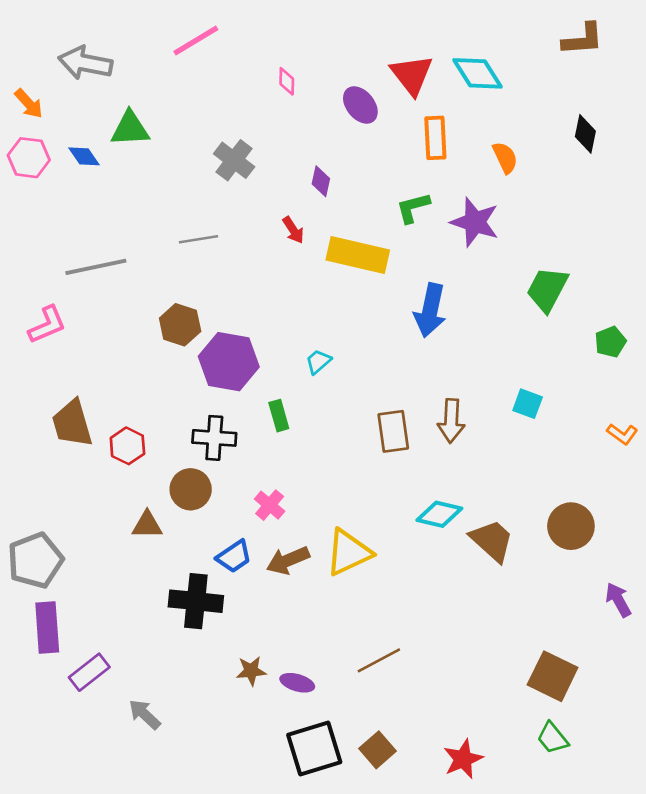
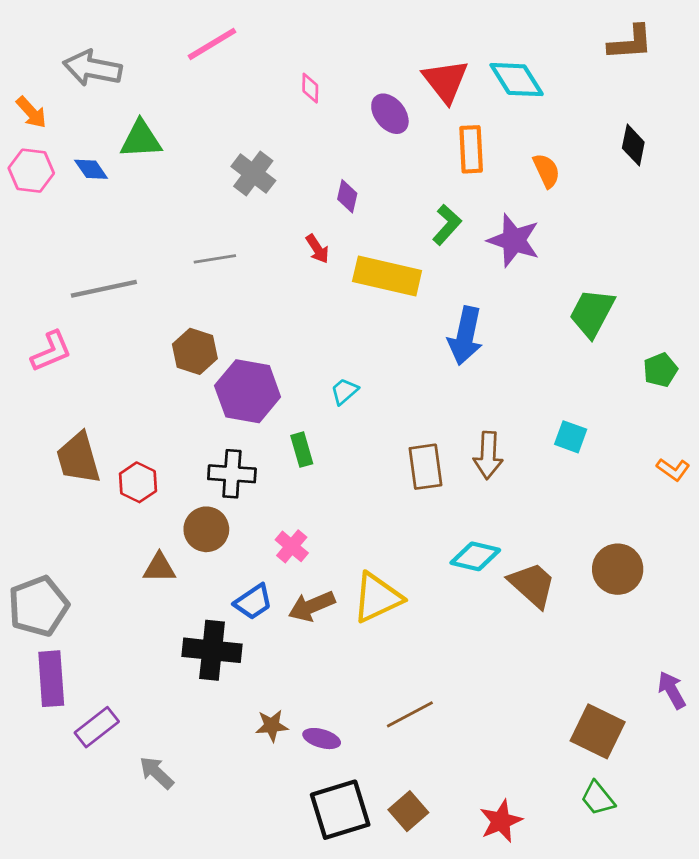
green L-shape: (413, 208) -> (447, 225), turned 147
purple arrow: (618, 600) -> (672, 690), moved

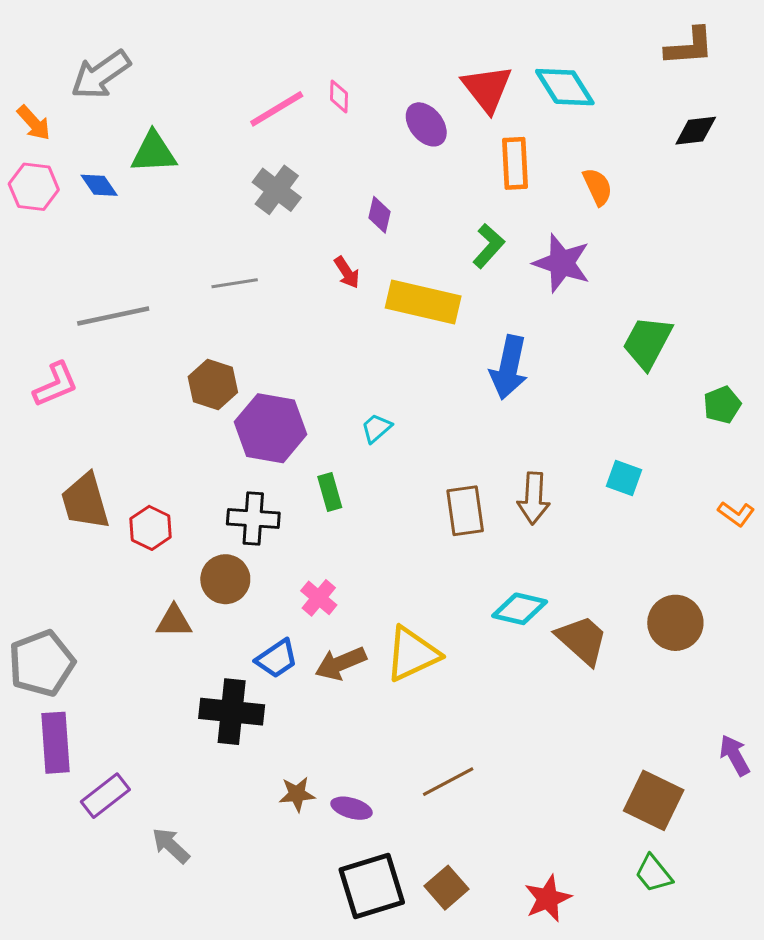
pink line: (212, 44) -> (277, 109), moved
gray arrow: (92, 68) -> (101, 75), turned -46
black diamond: (633, 145) -> (696, 131), moved, turned 72

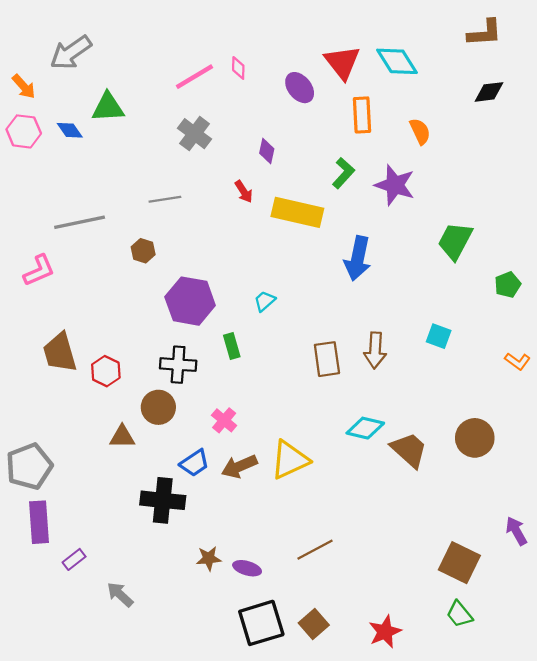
brown hexagon: (213, 385) -> (143, 251), moved, size x0.7
purple rectangle: (105, 796) -> (74, 559), size x0.7

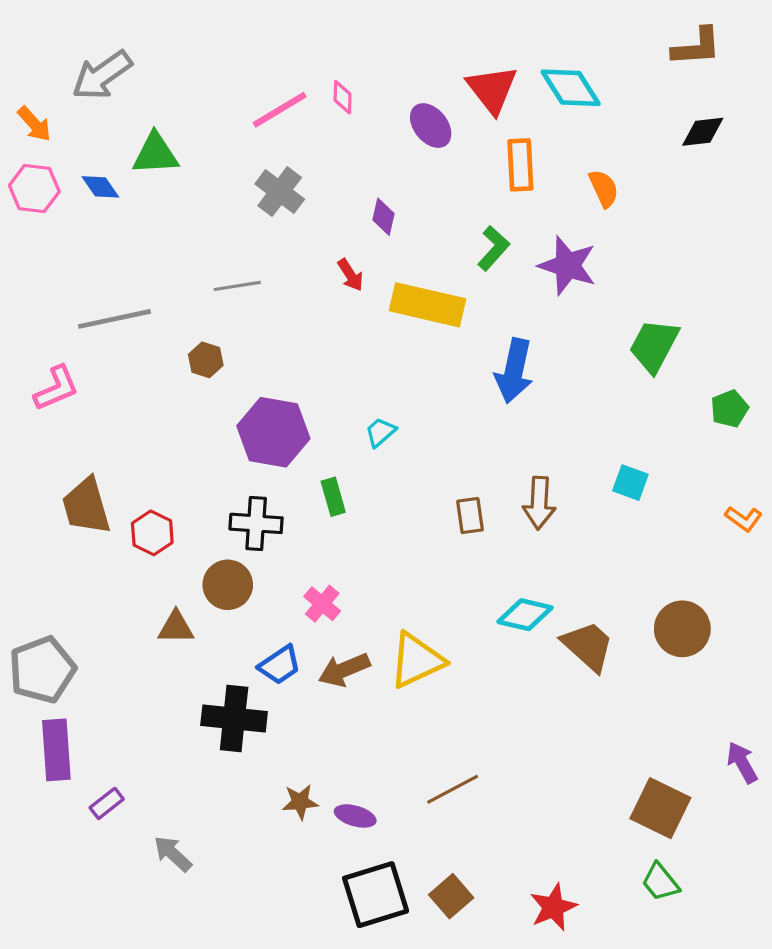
brown rectangle: (327, 359) -> (470, 516), size x0.7

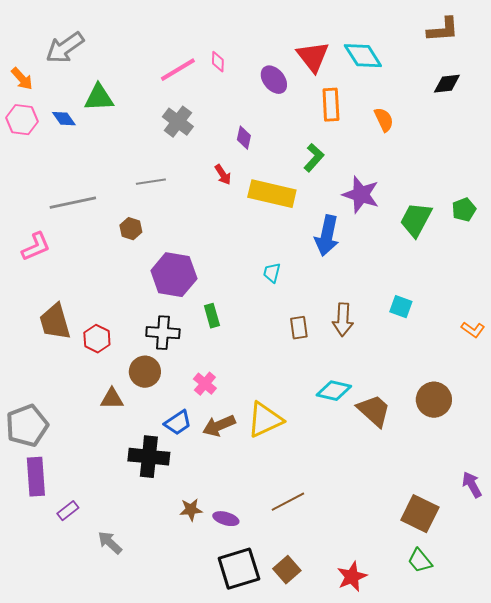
purple star: (568, 266) -> (361, 195), moved
green pentagon: (729, 409) -> (464, 210), moved
cyan trapezoid: (380, 432) -> (272, 273), moved, turned -35

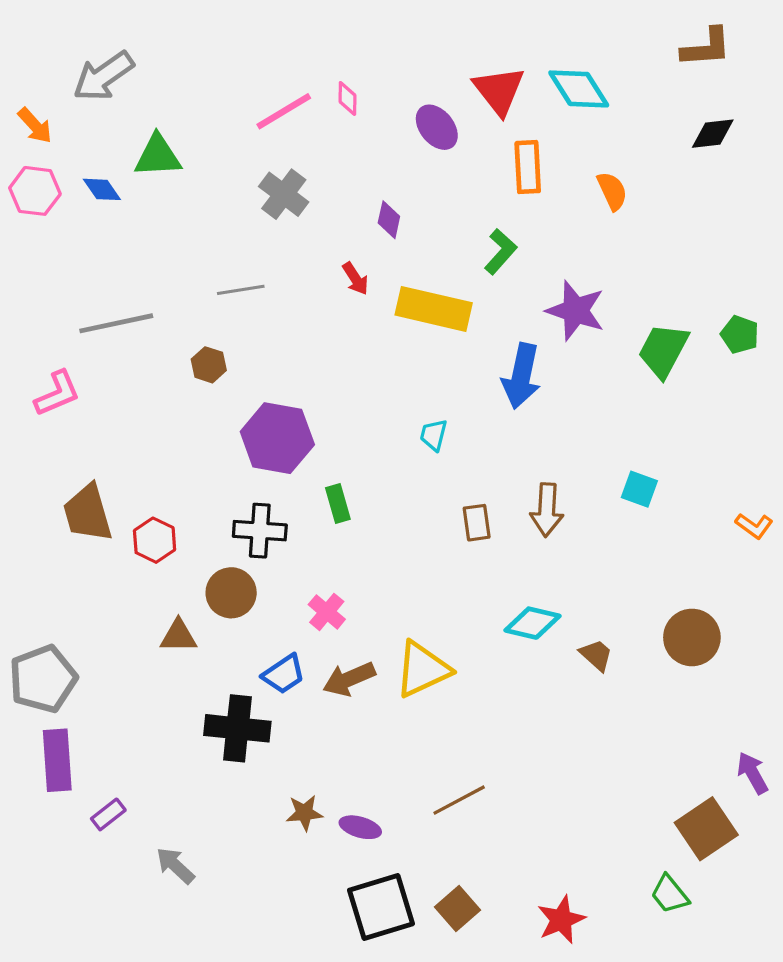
green pentagon: (464, 210) -> (740, 334), turned -30
brown trapezoid: (374, 411) -> (596, 655), size x0.6
brown square: (420, 514) -> (706, 829), moved, turned 30

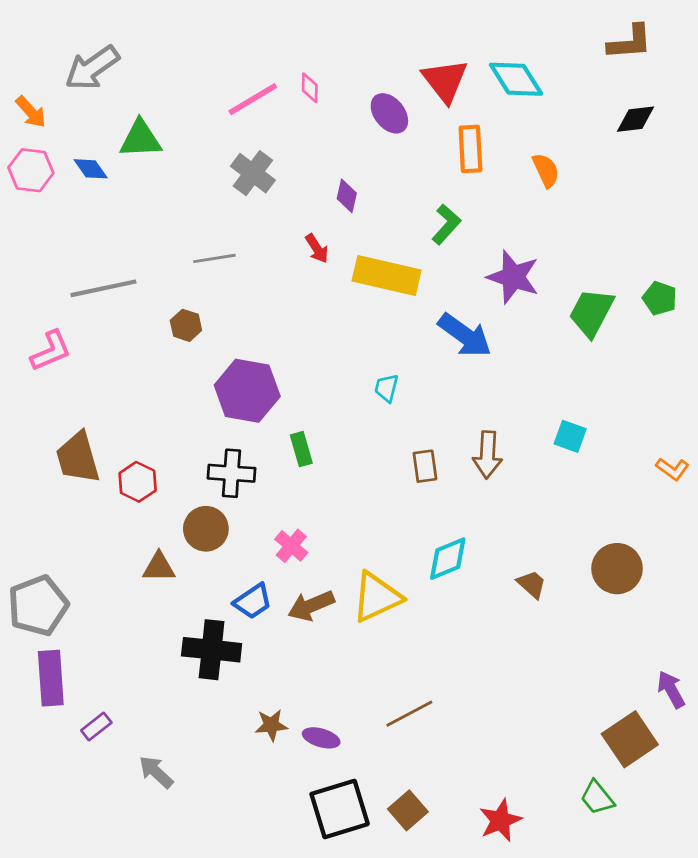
blue arrow: (521, 376) -> (465, 335), turned -66
cyan diamond: (532, 623) -> (448, 559), moved, turned -36

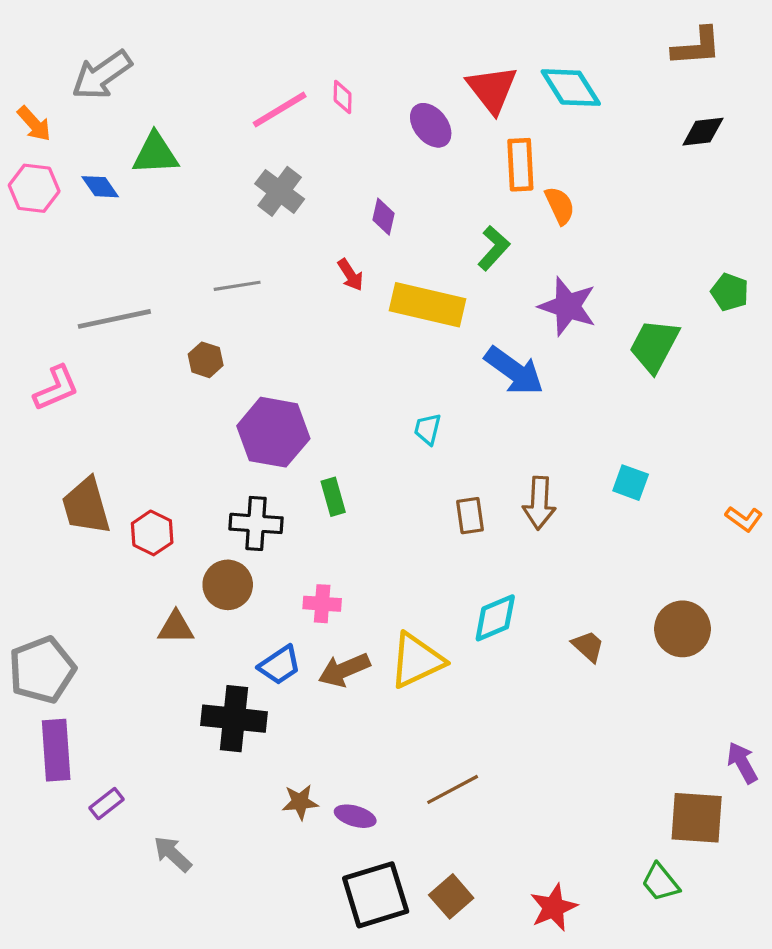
orange semicircle: (546, 170) -> (560, 206), moved
green pentagon: (660, 298) -> (730, 292), moved
pink cross: (291, 546) -> (322, 604), turned -36
brown square: (630, 739) -> (697, 818), turned 38

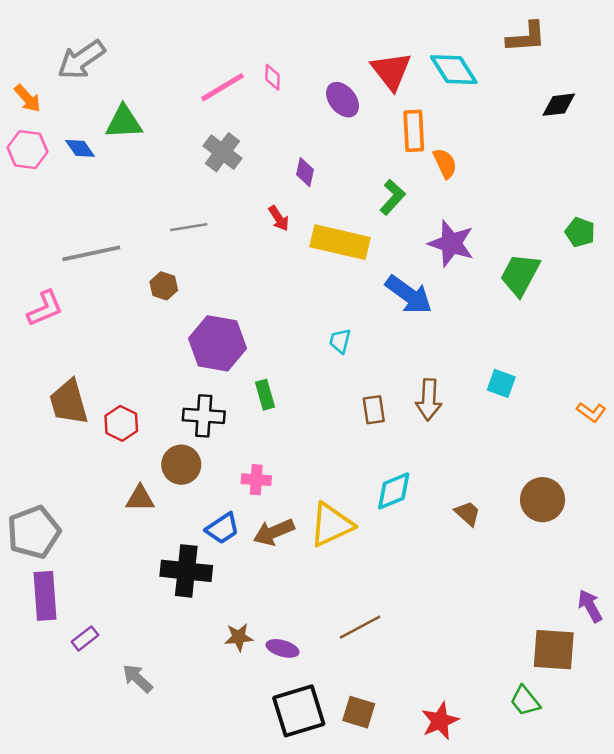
brown L-shape: (697, 47) -> (526, 37), moved
brown square: (451, 896) -> (359, 712), turned -32

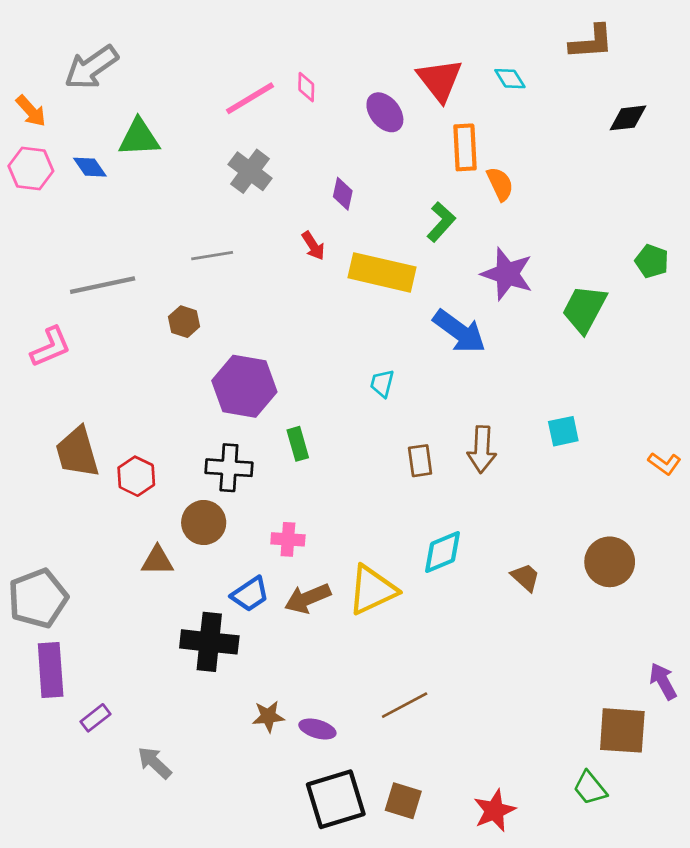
cyan diamond: (454, 70) -> (510, 79), size x0.6
cyan square: (501, 383) -> (563, 431), turned -32

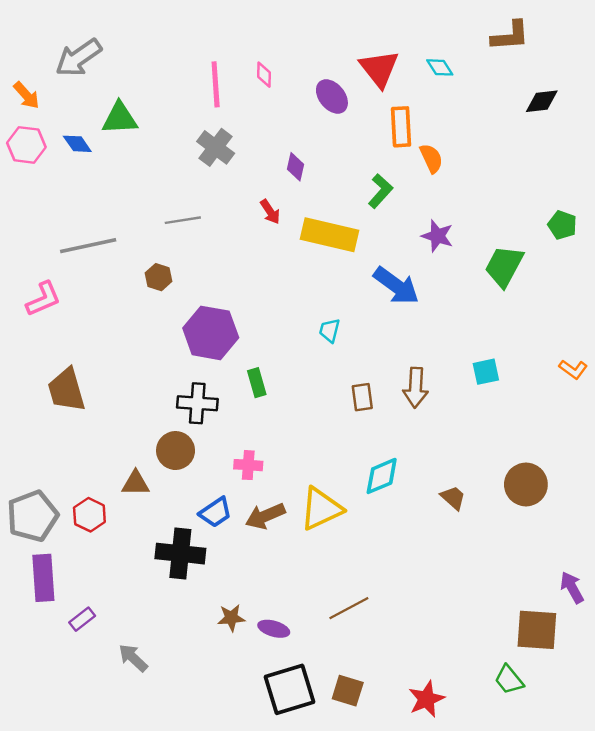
pink line: (250, 98) -> (216, 84), turned -63
purple star: (507, 274) -> (437, 236), size x0.7
orange L-shape: (664, 464) -> (573, 369), moved
red hexagon: (136, 476) -> (89, 515), moved

